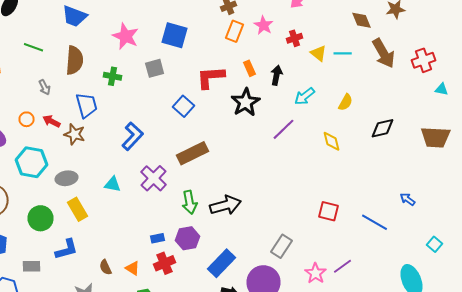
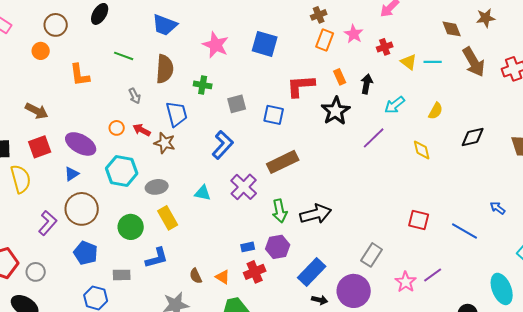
gray square: (154, 68) -> (237, 104), moved
blue square: (184, 106) -> (274, 115), turned -30

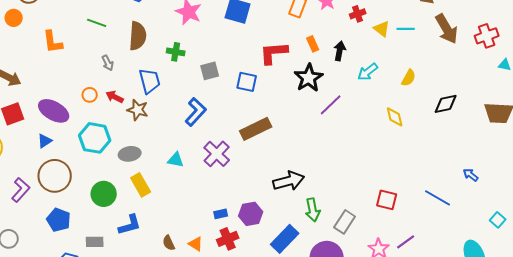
purple line: (374, 138) -> (331, 105), moved
green arrow: (280, 211) -> (313, 210), moved
red square: (419, 220) -> (387, 200), moved

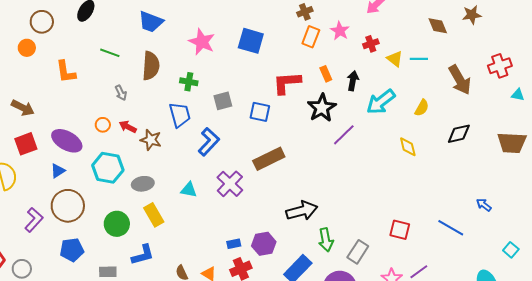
brown arrow: (447, 29) -> (460, 80), moved
cyan arrow: (368, 72) -> (381, 102), size x1.4
blue trapezoid: (150, 81) -> (180, 115), moved
blue pentagon: (59, 220) -> (72, 250), turned -30

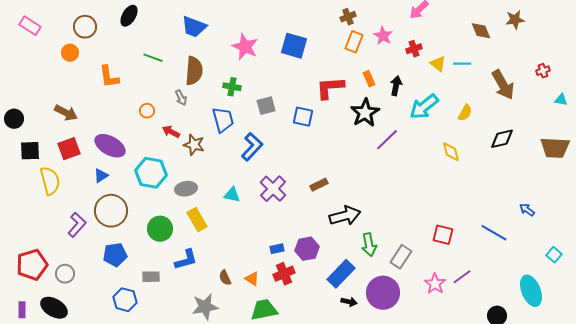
red cross: (500, 66) -> (543, 71), size x0.6
gray arrow: (121, 93) -> (181, 98), moved
orange circle: (103, 125) -> (147, 111), moved
brown rectangle: (269, 159) -> (319, 185), moved, size x0.6

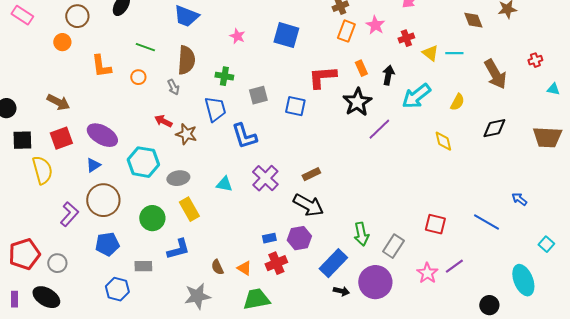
pink star: (245, 47) -> (237, 36), size x0.6
orange circle: (147, 111) -> (138, 77), moved
blue L-shape: (252, 147) -> (244, 136), turned 120
black arrow: (345, 216) -> (308, 205), moved, turned 44

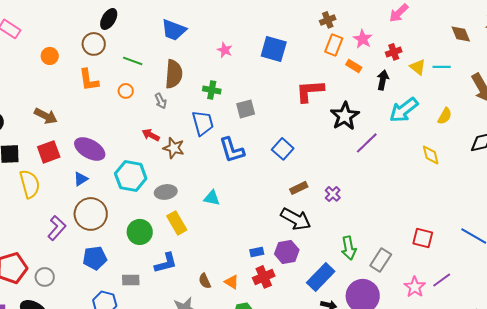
brown circle: (77, 16) -> (94, 44), moved
orange rectangle: (361, 68) -> (354, 66), moved, turned -35
black arrow: (388, 75) -> (383, 80), moved
blue square: (295, 106) -> (283, 149), moved, turned 30
purple cross: (265, 178) -> (333, 194), moved, size x0.6

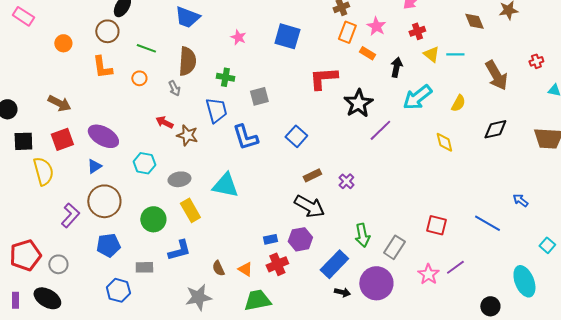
red cross: (394, 52) -> (417, 31), moved
cyan hexagon: (131, 176) -> (144, 163), size x0.7
cyan triangle: (212, 198) -> (225, 185), size x1.6

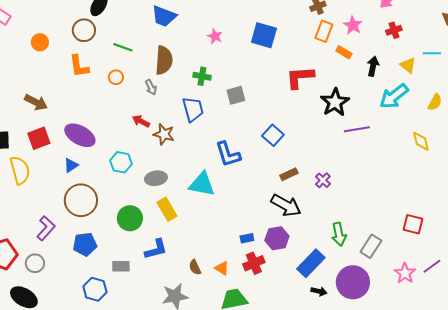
yellow triangle: (431, 54) -> (408, 65), moved
purple line: (380, 130) -> (357, 129), turned 35
blue L-shape: (245, 137) -> (228, 154), moved
purple L-shape: (70, 215) -> (46, 228), moved

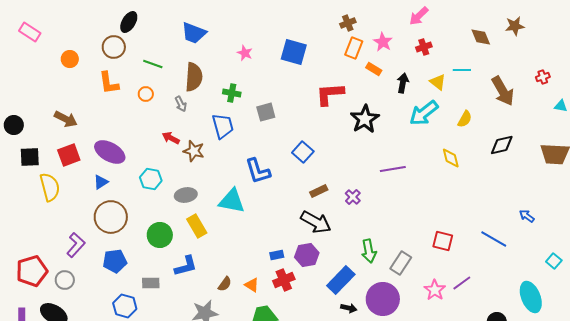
purple line: (357, 129) -> (393, 169), moved
brown semicircle: (195, 267) -> (225, 284), turned -119

